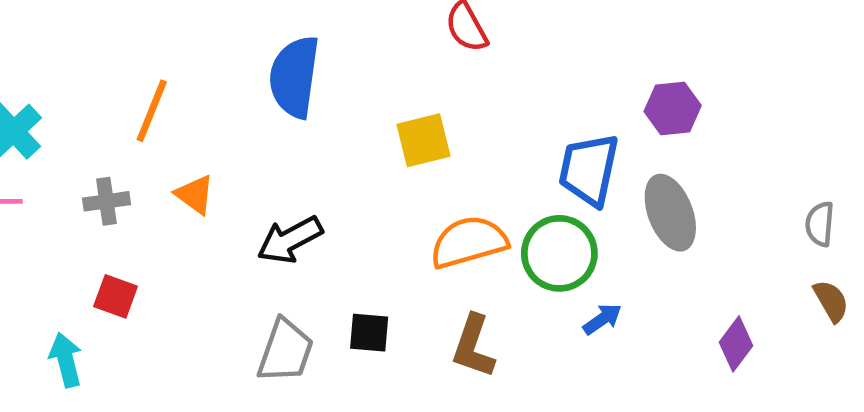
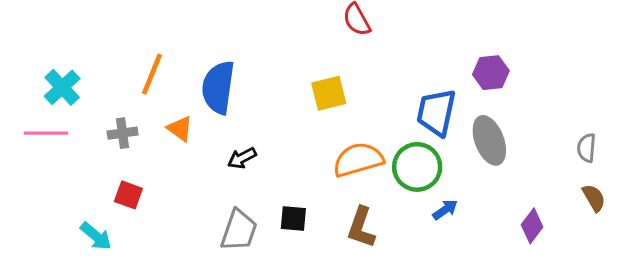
blue semicircle: (294, 77) -> (218, 87), moved
black arrow: (290, 240) -> (242, 158), size x0.7
cyan arrow: (66, 360) -> (96, 236), turned 144

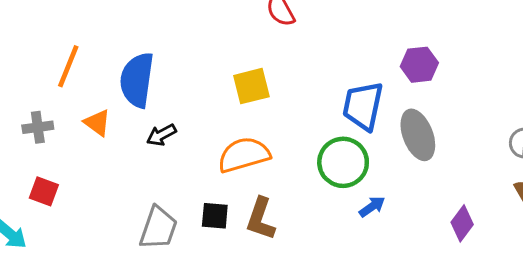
black arrow: (242, 158) -> (161, 135), moved
orange semicircle: (358, 160) -> (244, 155), moved
brown L-shape: (361, 227) -> (261, 219), moved

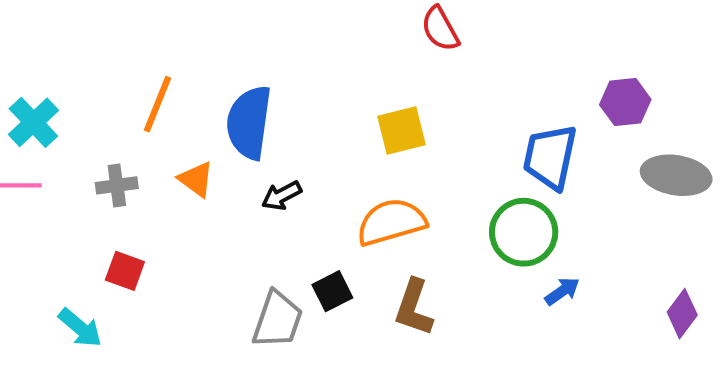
gray ellipse: (418, 135) -> (676, 175), moved, turned -60
black square: (215, 216) -> (332, 291), moved, turned -32

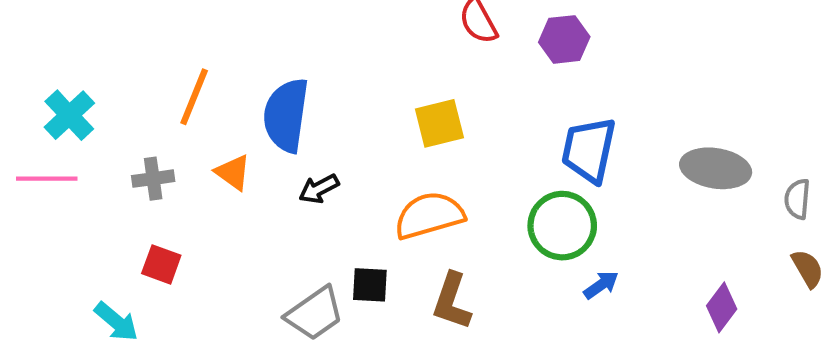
purple hexagon: (625, 102) -> (564, 39), moved
black square: (332, 291) -> (370, 285), turned 30
gray trapezoid: (277, 320) -> (315, 314), turned 36

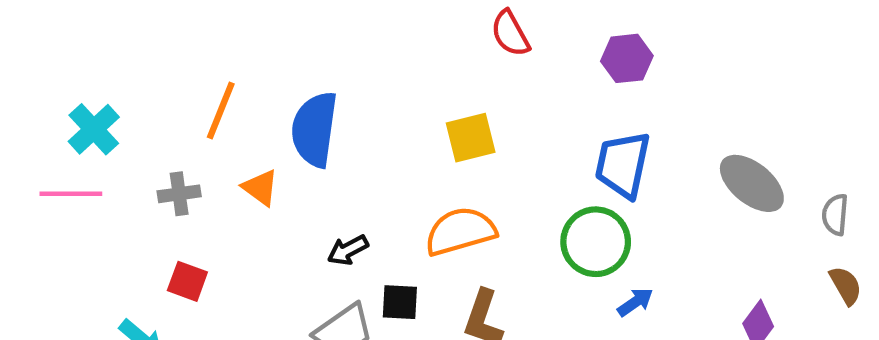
purple hexagon: (564, 39) -> (627, 58), moved
gray ellipse: (716, 168) -> (752, 183), turned 30
black arrow: (319, 189) -> (348, 250), moved

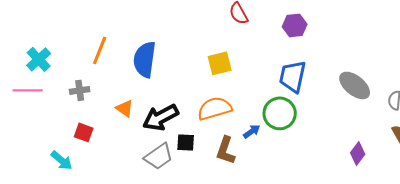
orange triangle: (260, 188) -> (125, 108), moved
black arrow: (348, 250) -> (161, 117), size x1.8
blue arrow: (635, 302) -> (252, 131), moved

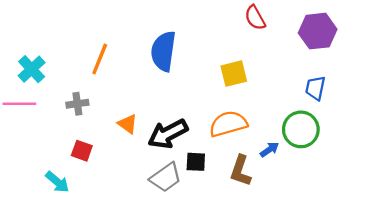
purple hexagon: (295, 25) -> (318, 31), size x1.4
blue semicircle: (145, 59) -> (163, 51), moved
blue trapezoid: (293, 76) -> (315, 88), size x0.7

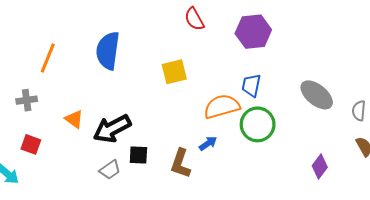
orange semicircle: (228, 124) -> (222, 106), moved
green circle: (301, 129) -> (258, 124), moved
gray trapezoid: (166, 177) -> (110, 170), size x0.7

